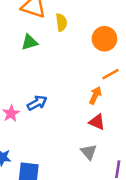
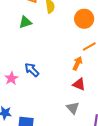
blue arrow: (37, 103) -> (32, 70), turned -105

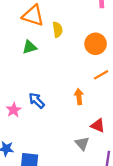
orange arrow: (77, 63) -> (79, 97), moved, turned -32
red triangle: (79, 84) -> (98, 126), moved

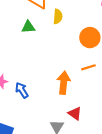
orange arrow: (79, 97) -> (64, 83), size x1.5
blue arrow: (37, 101) -> (22, 90), moved

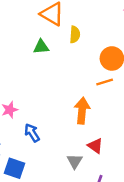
orange line: (88, 67) -> (105, 82), moved
blue arrow: (22, 90) -> (32, 133), moved

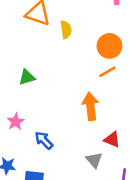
green triangle: (41, 47) -> (27, 77), moved

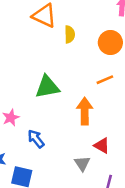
orange circle: (109, 46) -> (110, 43), moved
green triangle: (27, 77) -> (47, 87), moved, size x1.5

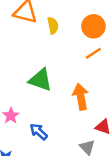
orange line: (105, 80) -> (93, 53), moved
green triangle: (47, 87) -> (40, 80), turned 40

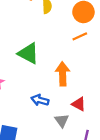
blue arrow: (39, 132) -> (40, 100), moved, turned -35

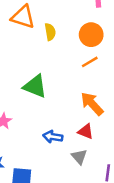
orange arrow: (63, 74) -> (92, 104), moved, turned -35
red triangle: (79, 104) -> (86, 131), moved

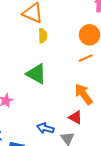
yellow semicircle: (50, 32) -> (43, 36), moved
blue arrow: (53, 137) -> (45, 128), moved

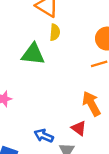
green triangle: (36, 74) -> (33, 54), moved, turned -30

